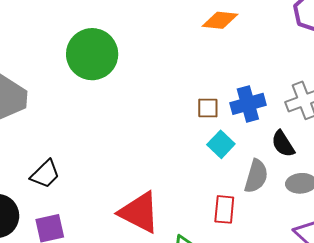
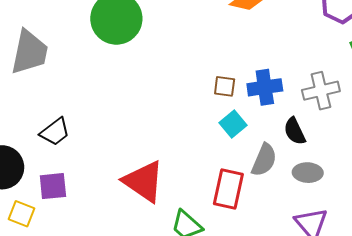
red rectangle: (224, 209) -> (228, 189), size x1.4

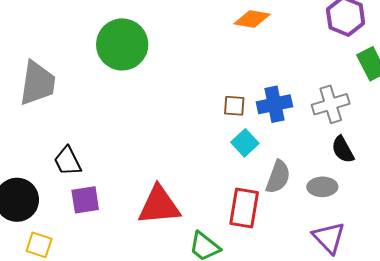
black semicircle: (295, 131) -> (343, 150), moved
black trapezoid: (55, 132) -> (68, 161), turned 104
red triangle: (144, 181) -> (159, 205), turned -36
purple square: (53, 186) -> (85, 200), moved

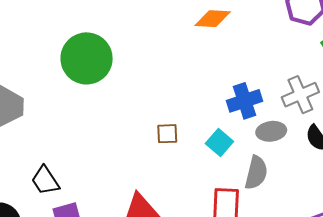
brown square: (234, 106) -> (167, 134), moved
gray ellipse: (322, 187) -> (271, 131), moved

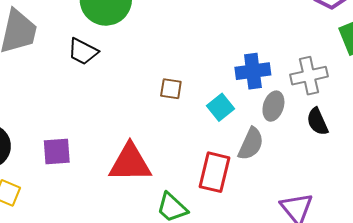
gray ellipse: (271, 131) -> (273, 106), turned -76
black trapezoid: (45, 180) -> (83, 51), moved, turned -40

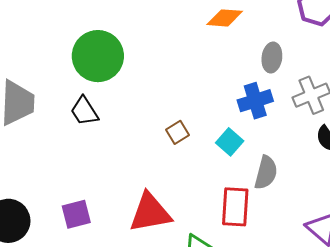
black trapezoid: (83, 51) -> (84, 111), turned 40
brown square: (171, 89) -> (178, 132), turned -30
gray ellipse: (273, 106) -> (272, 58), moved

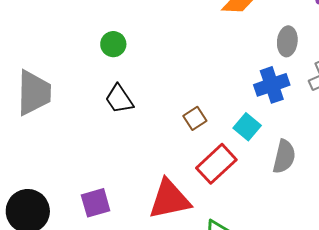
green circle: (98, 56) -> (113, 44), size x0.5
black trapezoid: (84, 111) -> (119, 99), moved
red rectangle: (235, 207) -> (216, 164), moved, turned 45

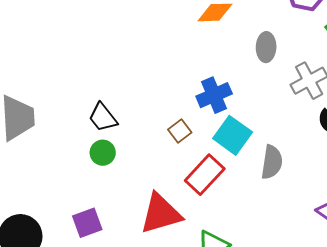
green circle: (113, 44) -> (103, 153), moved
blue cross: (272, 85) -> (214, 95), moved
cyan square: (247, 127) -> (233, 135), size x1.4

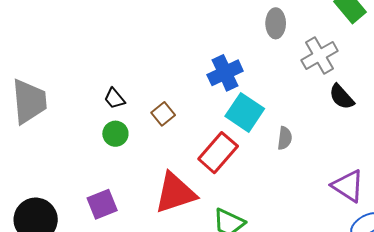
black trapezoid: (103, 117) -> (115, 98), size x0.7
brown square: (180, 131) -> (163, 114), moved
gray semicircle: (272, 162) -> (285, 138), size x0.7

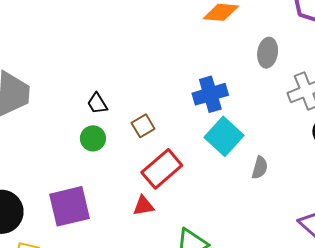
red rectangle: (218, 153) -> (162, 169), moved
red triangle: (175, 193) -> (144, 206), size x0.5
purple square: (102, 204) -> (70, 206), size x1.4

